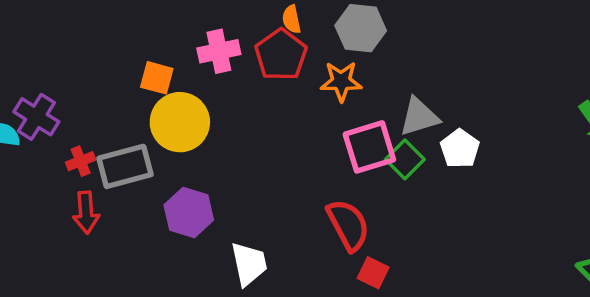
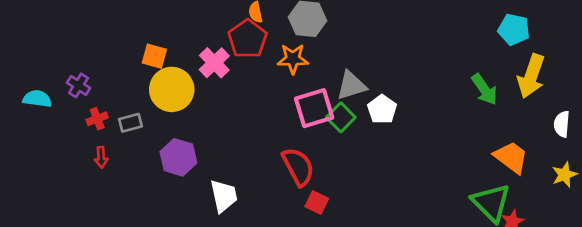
pink cross: (219, 51) -> (214, 63), moved, turned -32
purple cross: (36, 117) -> (79, 85), moved, size x0.7
gray rectangle: (125, 166) -> (130, 123), size x0.6
red arrow: (86, 213) -> (101, 157), size x0.7

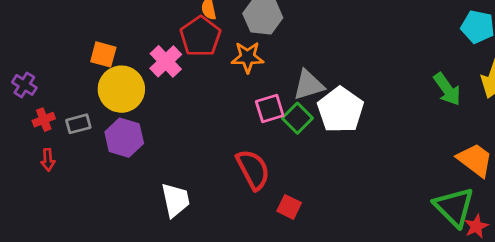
pink square: (314, 108) -> (270, 109), size x0.7
white pentagon: (382, 109) -> (340, 110), size x1.5
purple hexagon: (178, 157) -> (124, 138), moved
red square: (317, 203) -> (289, 207), moved

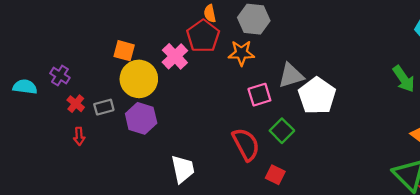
green square: (297, 118) -> (282, 131), moved
red cross: (44, 120) -> (76, 104), turned -30

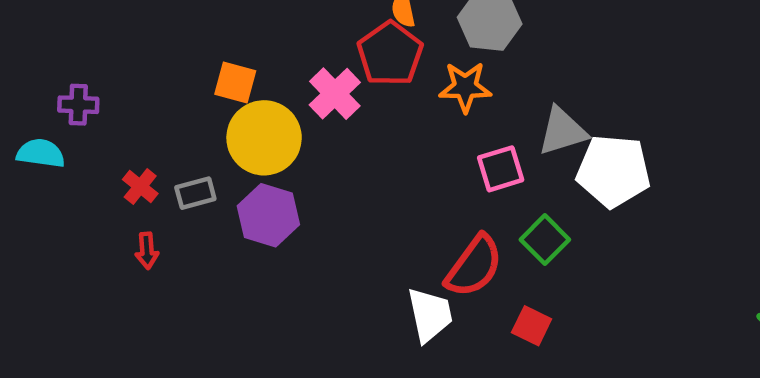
purple cross: (60, 76) -> (78, 105), moved, turned -30
white pentagon: (317, 96) -> (613, 171), turned -30
red semicircle: (246, 144) -> (474, 266), turned 64
white trapezoid: (183, 169) -> (430, 315), moved

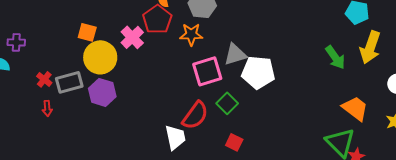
pink square: (501, 169) -> (207, 71), size x1.4
gray rectangle: (195, 193) -> (69, 82), size x1.5
red square: (532, 326) -> (234, 142), moved

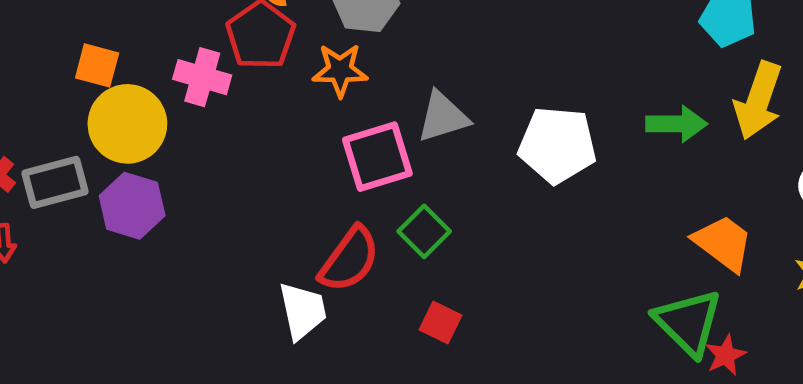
pink cross: (132, 37) -> (202, 77), turned -30
green arrow: (335, 57) -> (677, 124), turned -55
white pentagon: (258, 72) -> (557, 145), moved

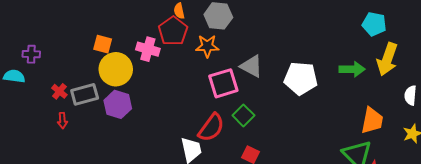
gray triangle: (443, 117) -> (252, 66), turned 45
orange trapezoid: (723, 243) -> (372, 121), turned 64

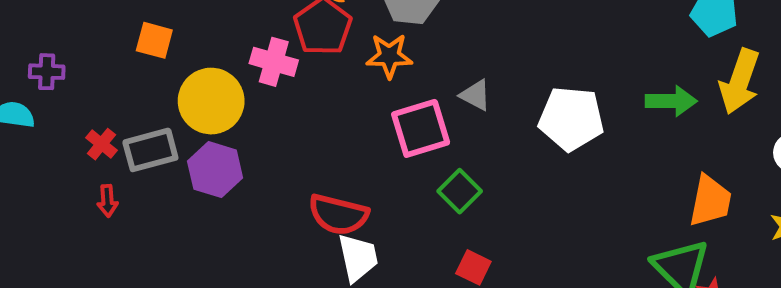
orange square: (103, 44) -> (154, 40), moved
gray triangle: (252, 66) -> (475, 95), size x0.7
red semicircle: (211, 128) -> (338, 215), moved, turned 68

